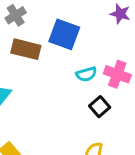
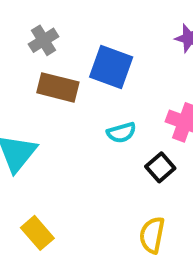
cyan semicircle: (86, 74) -> (121, 133), moved

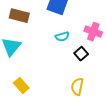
brown rectangle: (58, 87) -> (19, 16), moved

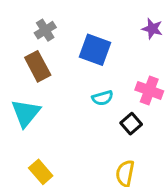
brown rectangle: (19, 16) -> (38, 66), turned 48

